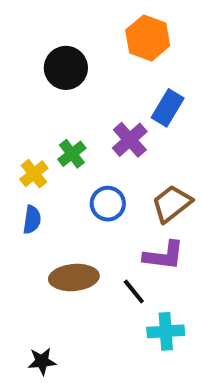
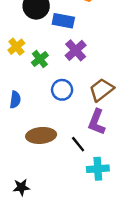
blue rectangle: (168, 108) -> (63, 21), moved, turned 70
yellow cross: (34, 174) -> (16, 47), moved
purple L-shape: (164, 256) -> (97, 122), turned 105

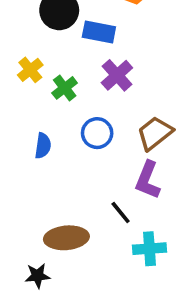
blue semicircle: (15, 100) -> (43, 146), moved
brown ellipse: (41, 135) -> (66, 238), moved

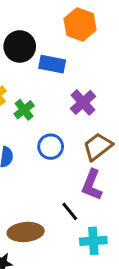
purple cross: (117, 75) -> (83, 102), moved

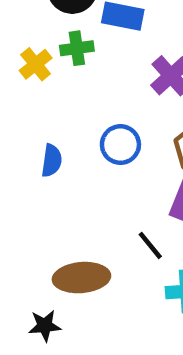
green cross: (24, 110) -> (77, 48), moved, turned 30

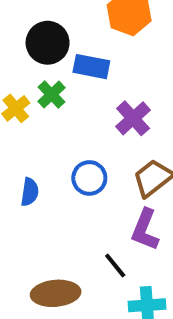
green cross: (77, 48) -> (52, 94), turned -36

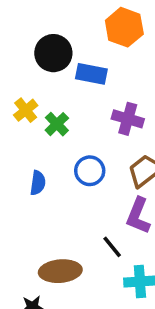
green cross: (52, 94) -> (57, 124), moved
purple cross: (133, 118) -> (128, 119), turned -32

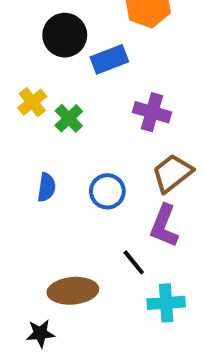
blue rectangle: (91, 74) -> (109, 59), turned -32
blue circle: (90, 171) -> (107, 191), moved

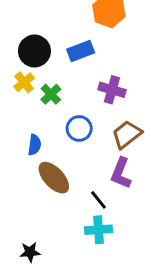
black circle: (65, 35) -> (34, 51), moved
blue circle: (107, 191) -> (79, 128), moved
brown ellipse: (73, 291) -> (54, 178), moved, turned 52
cyan cross: (166, 303) -> (99, 230), moved

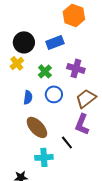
green cross: (51, 94) -> (45, 71), moved
blue semicircle: (34, 145) -> (28, 97), moved
cyan cross: (99, 230) -> (44, 157), moved

